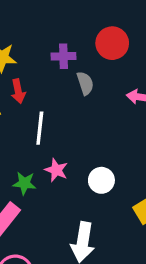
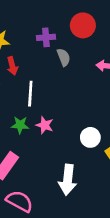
white circle: (101, 180) -> (90, 137), moved
green star: (24, 183) -> (20, 125), moved

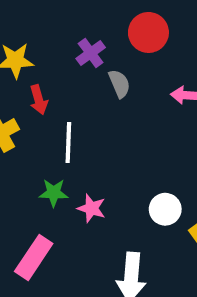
purple cross: (46, 37) -> (91, 53), turned -30
pink star: (45, 125) -> (92, 208), moved

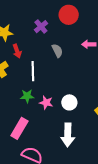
gray semicircle: (119, 84) -> (57, 51), moved
white circle: (165, 209) -> (69, 102), moved

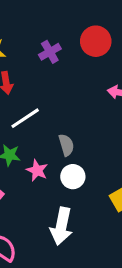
gray semicircle: (57, 51) -> (66, 145), moved
white line: (33, 71) -> (25, 118), turned 48

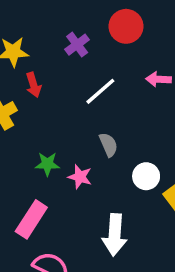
white line: (25, 118) -> (100, 91), moved
white circle: (73, 177) -> (146, 176), moved

